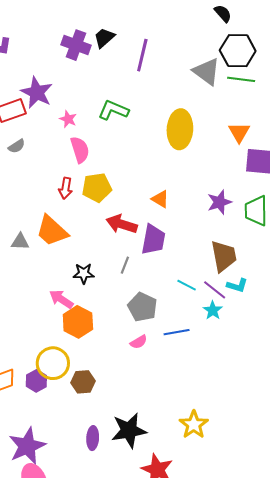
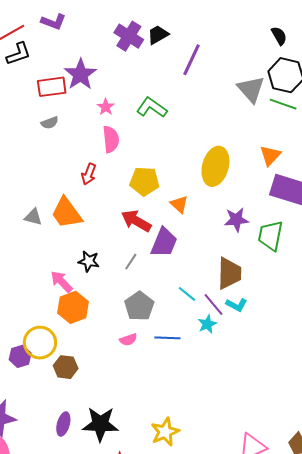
yellow ellipse: (180, 129) -> (215, 166), moved
yellow pentagon: (97, 188) -> (144, 181), moved

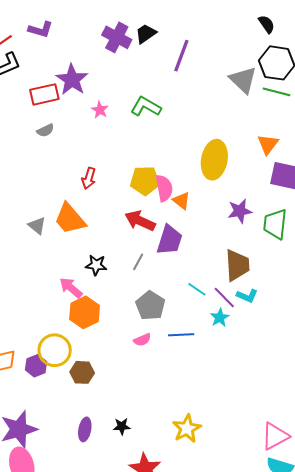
pink semicircle: (111, 139) -> (164, 188), moved
gray triangle: (33, 217) -> (37, 226), turned 30
black star: (100, 424) -> (122, 426), size x0.5

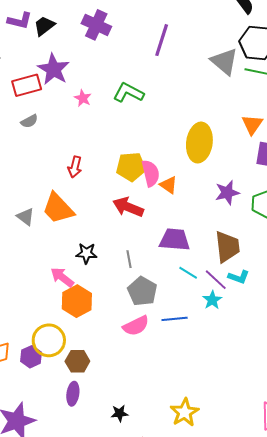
black trapezoid: (146, 34) -> (44, 26), moved
purple trapezoid: (170, 240) -> (175, 240), moved, turned -100
gray line: (138, 262) -> (129, 259), moved, turned -36
pink semicircle: (142, 340) -> (136, 326), size x1.5
purple ellipse: (85, 429) -> (73, 394), moved

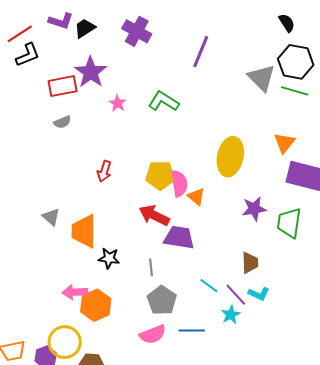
orange trapezoid: (58, 208) -> (84, 231), moved, turned 39
purple trapezoid: (175, 240) -> (179, 237), moved
brown trapezoid: (227, 247) -> (250, 263), size x0.7
pink arrow: (62, 277) -> (75, 292), moved, turned -45

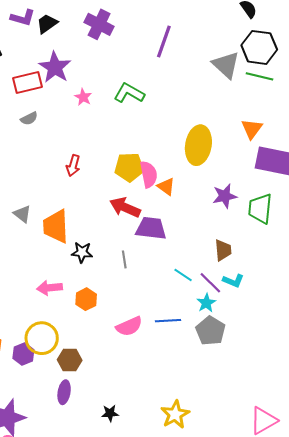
gray pentagon: (162, 300) -> (211, 331), moved
orange hexagon: (96, 305) -> (86, 299), moved, size x0.7

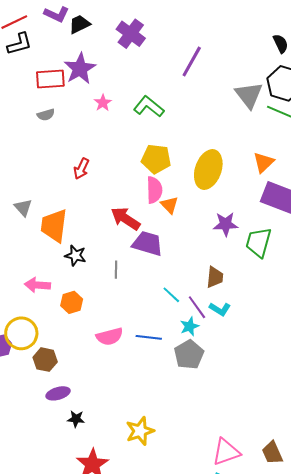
yellow pentagon: (129, 167) -> (156, 159), moved
purple ellipse: (64, 392) -> (58, 393), moved, turned 55

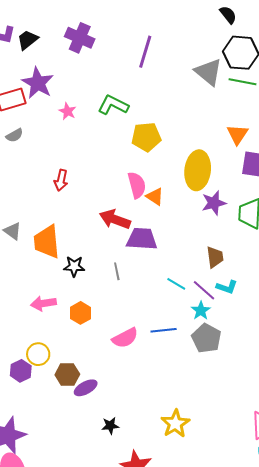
yellow pentagon: (156, 159) -> (146, 137), moved
yellow ellipse: (208, 169) -> (198, 170), moved
yellow circle: (21, 333) -> (38, 354), size x0.7
purple ellipse: (58, 393) -> (86, 388), moved

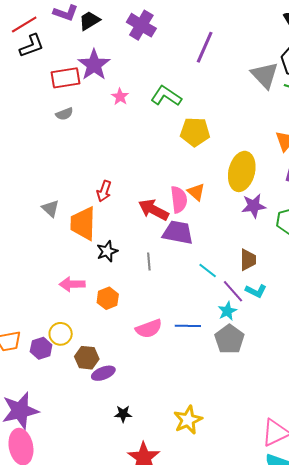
red arrow: (61, 180) -> (104, 191), moved
pink semicircle: (137, 185) -> (179, 200), moved
black star: (74, 266) -> (107, 251), turned -30
cyan line: (176, 284) -> (208, 270), moved

